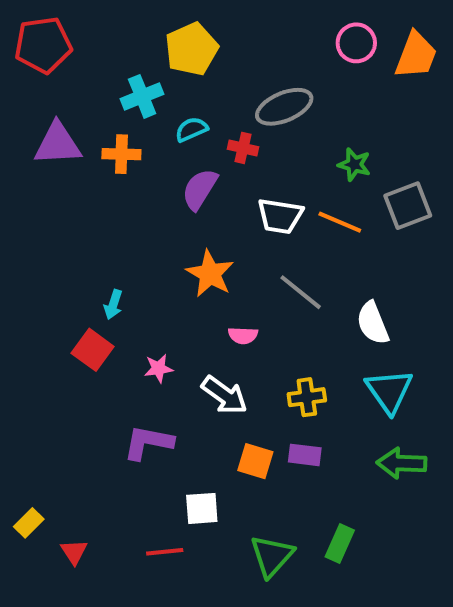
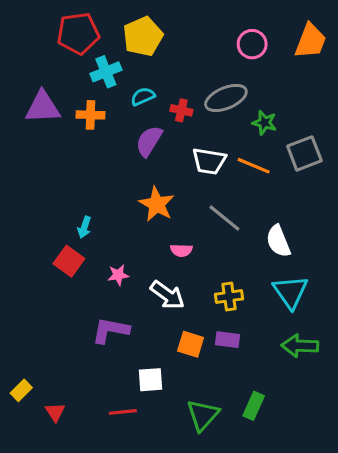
pink circle: (356, 43) -> (252, 44), moved
red pentagon: (43, 45) -> (78, 33), moved
gray ellipse: (284, 107) -> (226, 98), moved

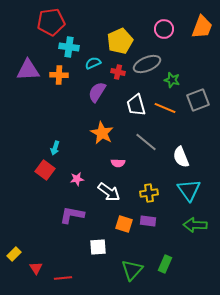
yellow pentagon: (143, 36) -> (120, 41), moved
cyan cross: (106, 72) -> (69, 47), turned 30
white trapezoid: (209, 161) -> (136, 105), turned 65
red line: (123, 412) -> (63, 278), moved

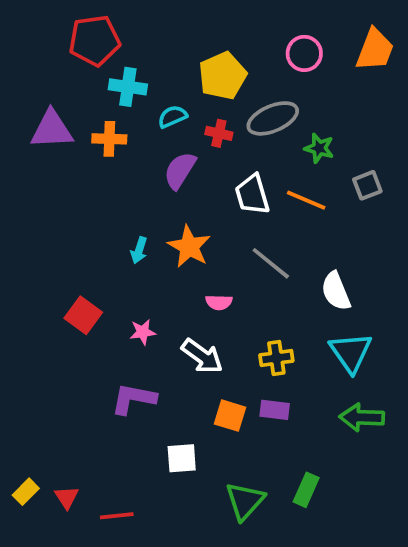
gray square: (198, 100) -> (367, 185), size x0.7
cyan arrow: (55, 148) -> (139, 250), moved
yellow rectangle: (14, 254) -> (26, 492), moved

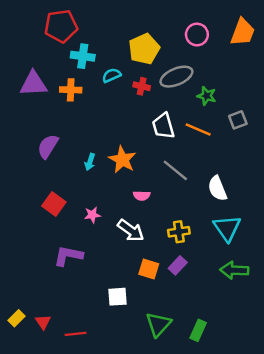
purple semicircle: (180, 170) -> (48, 146), moved
purple L-shape: (133, 399) -> (68, 256), moved
purple rectangle: (275, 410) -> (178, 265), turned -54
green rectangle: (306, 490) -> (198, 330), moved

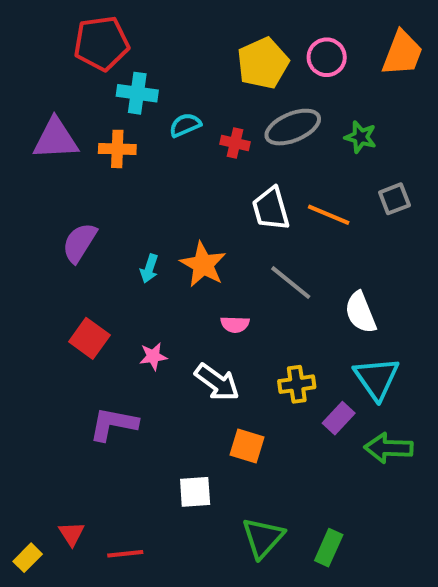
yellow pentagon: (144, 49) -> (263, 63), moved
green star: (207, 96) -> (361, 137), moved
purple rectangle: (178, 265) -> (339, 418), moved
yellow rectangle: (17, 318) -> (28, 558), moved

